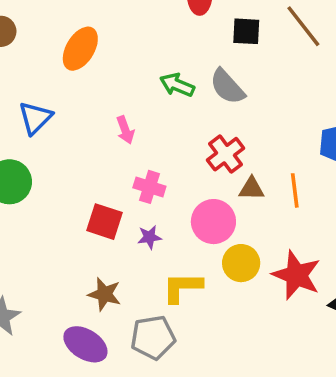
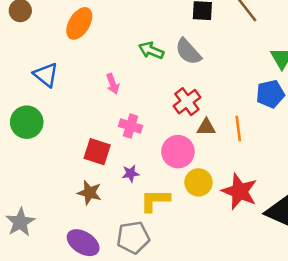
blue triangle: (35, 118) -> (46, 75), turned -36
purple star: (149, 237) -> (131, 173), moved
brown star: (105, 294) -> (90, 193), moved

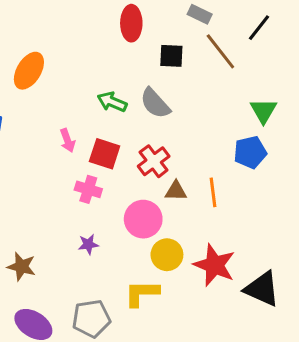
red square: (97, 152) -> (105, 154), moved
brown star: (90, 193) -> (21, 267), moved
yellow L-shape: (155, 200) -> (142, 293), moved

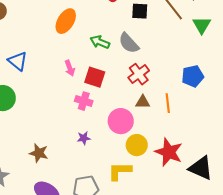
orange ellipse: (29, 71) -> (66, 21), moved
green triangle: (263, 111) -> (202, 25), moved
red cross: (154, 161) -> (139, 74), moved

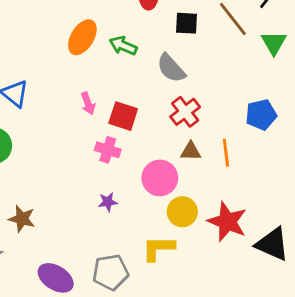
green arrow: (100, 42) -> (123, 46), moved
brown star: (39, 153) -> (22, 219), moved

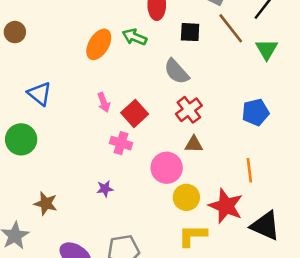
green arrow: (123, 46) -> (135, 37), moved
red square: (123, 116) -> (135, 113), turned 30
orange line: (226, 153) -> (249, 170), moved
purple star: (108, 202) -> (105, 189), moved
yellow L-shape: (158, 248) -> (193, 236), moved

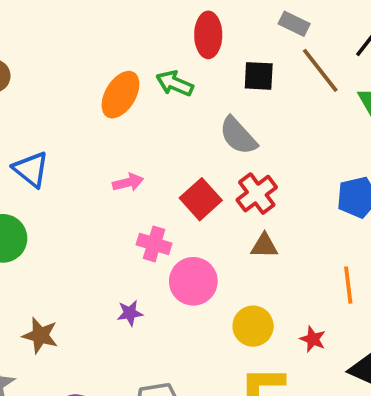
pink arrow: (104, 102) -> (128, 182), turned -84
red square: (135, 113) -> (201, 199), moved
pink circle: (167, 168) -> (193, 281), moved
red star: (226, 206) -> (313, 339), size x0.5

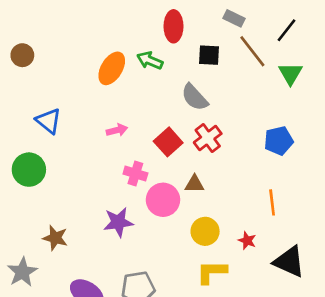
brown triangle: (264, 246) -> (195, 184), moved
purple star: (130, 313) -> (118, 222), size x1.6

